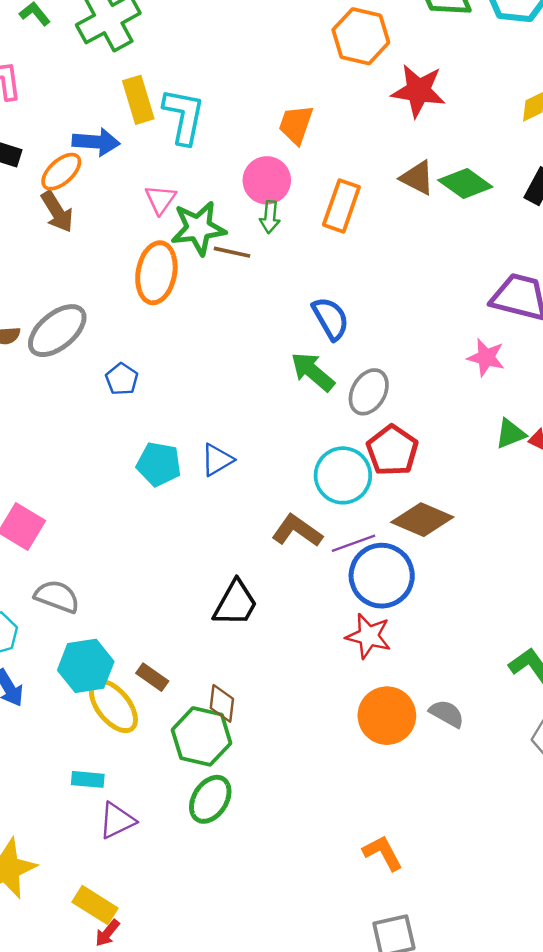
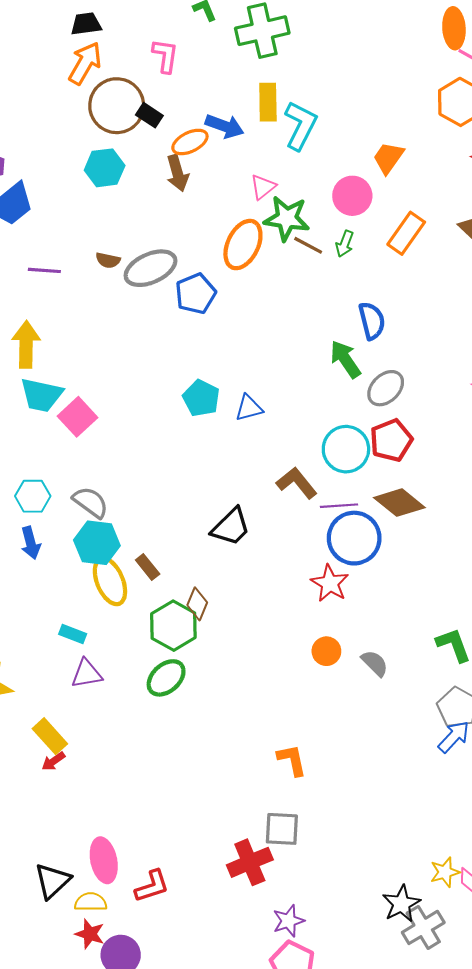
green arrow: (270, 217) -> (345, 244), moved
blue pentagon: (122, 379) -> (196, 294), moved, size x1.5
gray semicircle: (57, 596) -> (91, 502), moved
orange circle: (387, 716) -> (326, 651), size x0.6

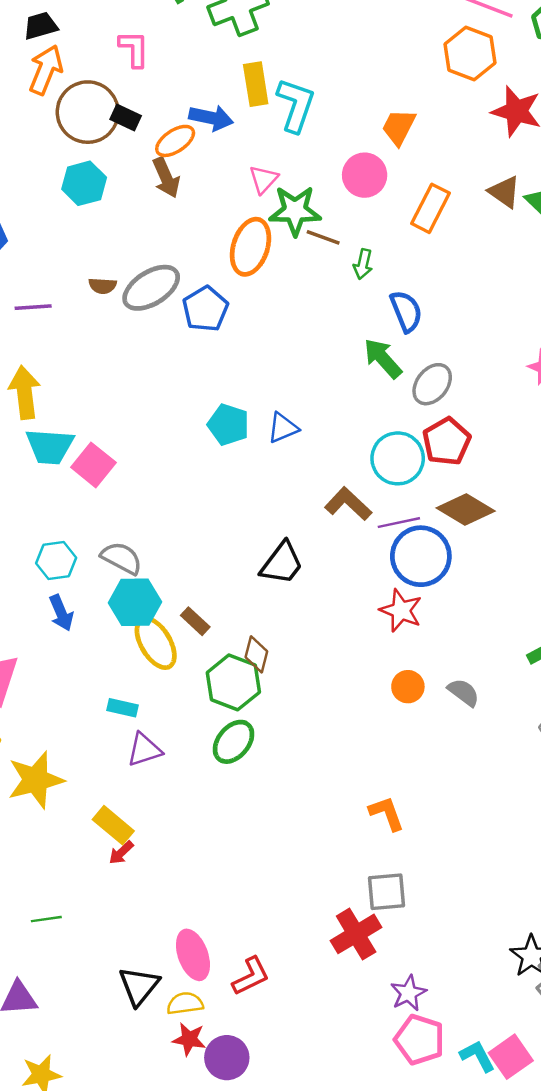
green arrow: (345, 244) -> (363, 264), moved

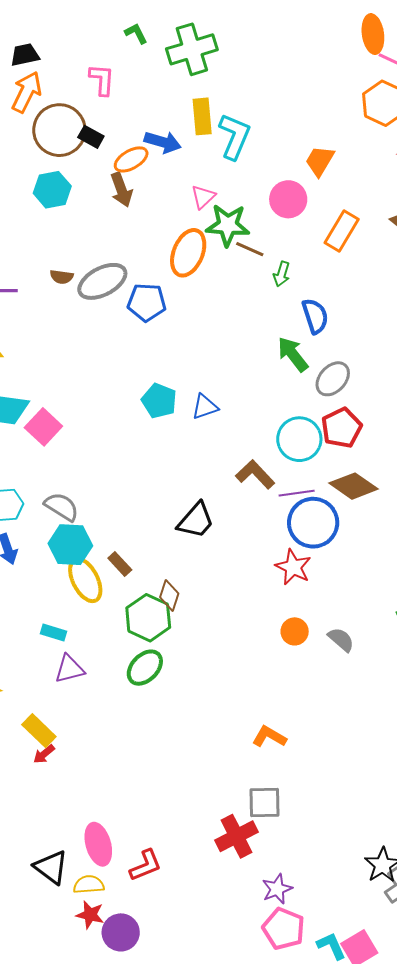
blue pentagon: (205, 309) -> (147, 302), turned 30
orange L-shape: (387, 813) -> (269, 737), turned -44
black triangle: (139, 986) -> (51, 867), turned -36

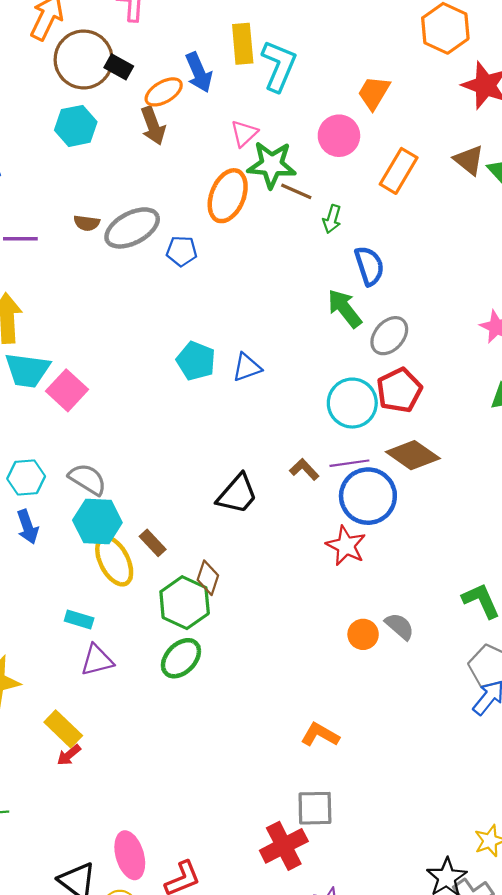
blue arrow: (163, 142) -> (199, 73), turned 51
blue pentagon: (147, 302) -> (182, 251), size x0.7
brown L-shape: (255, 474) -> (304, 469), moved, size x0.7
orange circle: (295, 631) -> (363, 634), moved

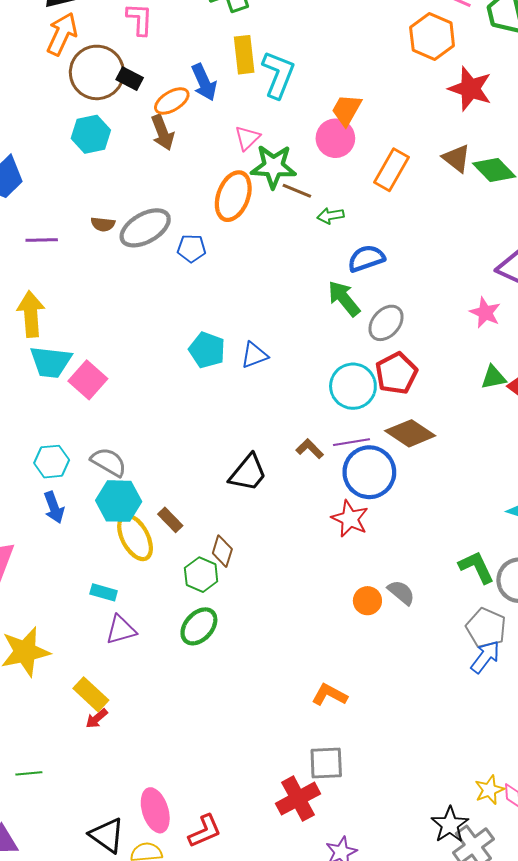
orange trapezoid: (374, 93) -> (347, 110), moved
green arrow: (332, 219) -> (331, 216), turned 65
blue semicircle: (369, 266) -> (366, 258), turned -90
green hexagon: (185, 603) -> (201, 575), size x0.7

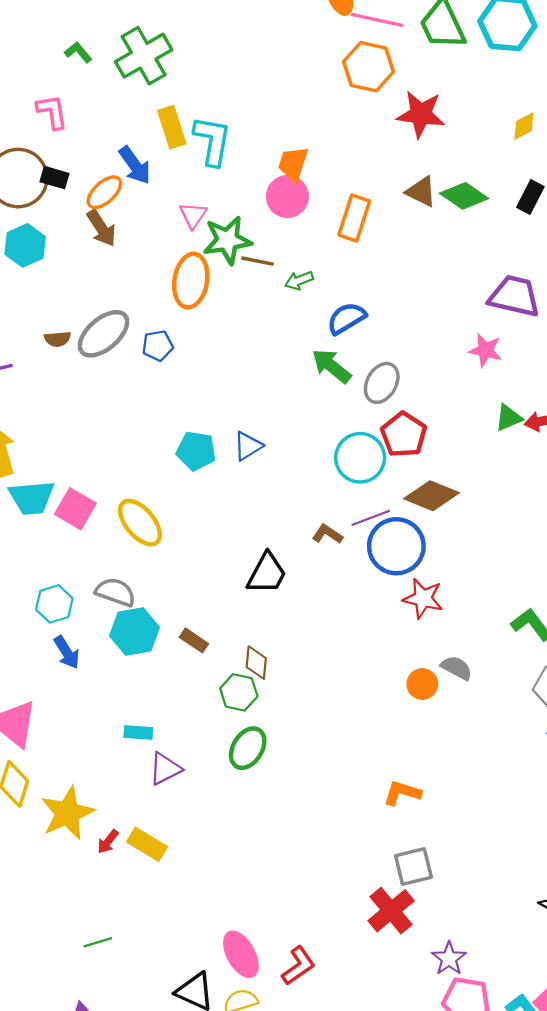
red star: (350, 519) -> (423, 598), moved
yellow ellipse: (135, 537) -> (140, 523), moved
red arrow: (97, 718) -> (108, 842), moved

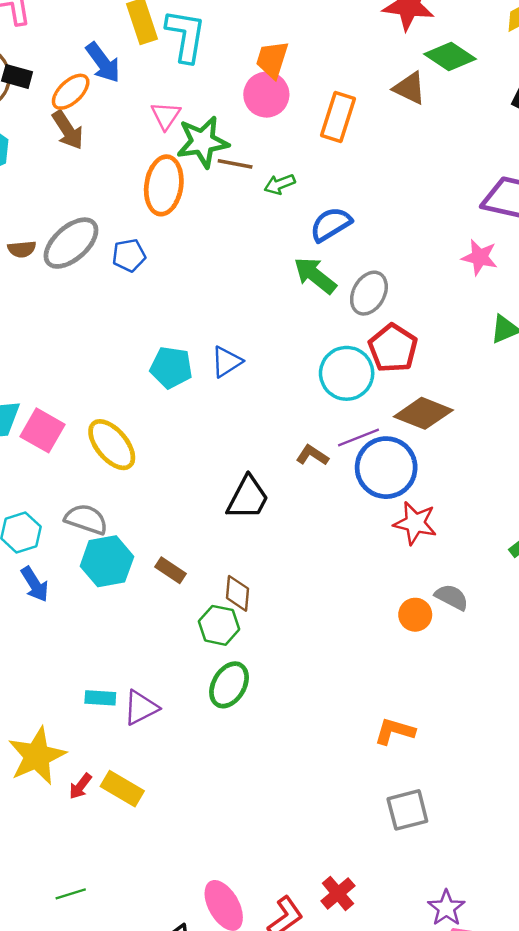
green diamond: (464, 196) -> (450, 56), moved
cyan rectangle: (138, 733) -> (100, 698), moved
red cross: (391, 911) -> (338, 893), moved, size x0.7

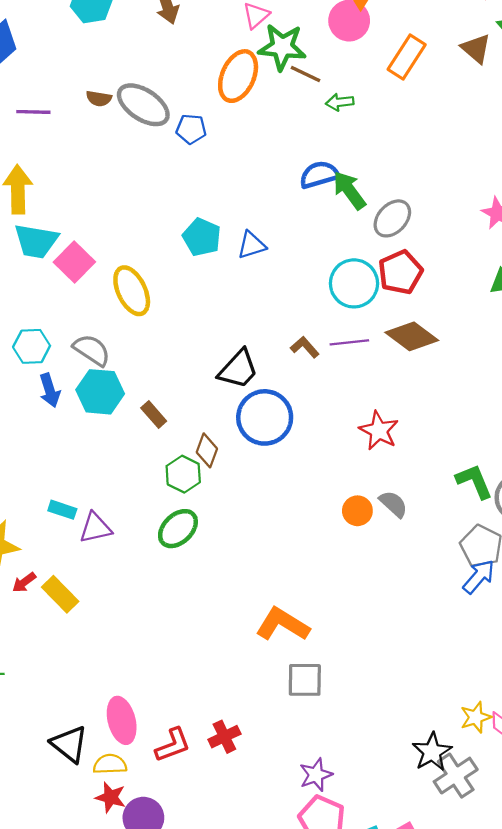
blue semicircle: (331, 224) -> (319, 175), moved
gray ellipse: (71, 243) -> (143, 105), turned 60
blue circle: (386, 468) -> (265, 417), moved
blue arrow: (35, 584) -> (50, 390), moved
orange L-shape: (395, 731) -> (283, 624), moved, size x1.4

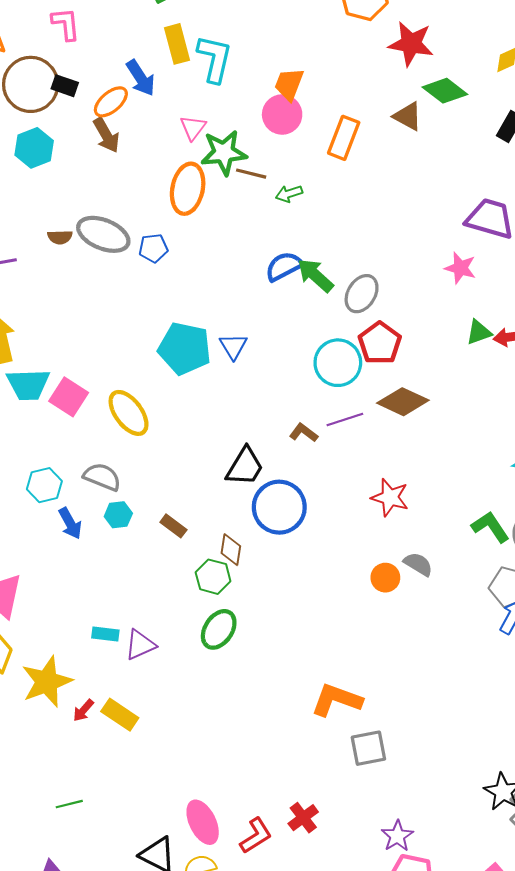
cyan pentagon: (202, 237) -> (185, 348), size x1.4
blue triangle: (252, 245) -> (233, 346), turned -32
cyan hexagon: (100, 392) -> (118, 515), size x0.6

